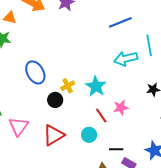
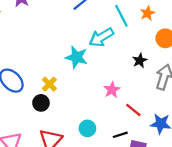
cyan star: (96, 86) -> (76, 57), moved
red line: (101, 116) -> (133, 110), moved

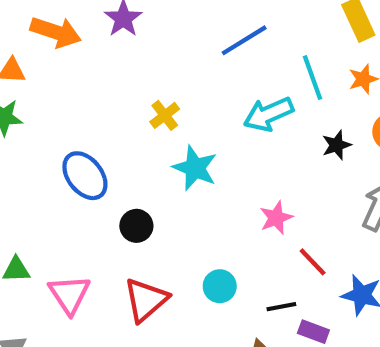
cyan star: (76, 57) -> (195, 168), moved
black star: (140, 61) -> (337, 145), moved
yellow cross: (49, 84) -> (165, 115), moved

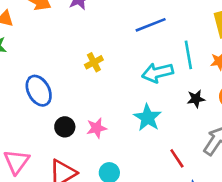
cyan star: (195, 168) -> (148, 118), moved
pink star: (276, 218) -> (97, 128), moved
red line: (313, 262) -> (177, 158), moved

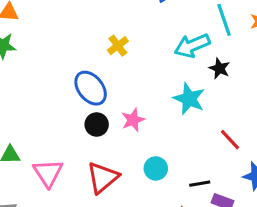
blue ellipse: (39, 91) -> (91, 88), moved
black star: (196, 99) -> (219, 68), moved, turned -30

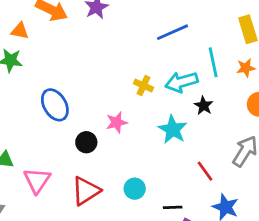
yellow cross: (118, 46) -> (144, 86), moved, turned -36
blue ellipse: (91, 88) -> (55, 105), moved
pink star: (133, 120) -> (117, 122), moved

